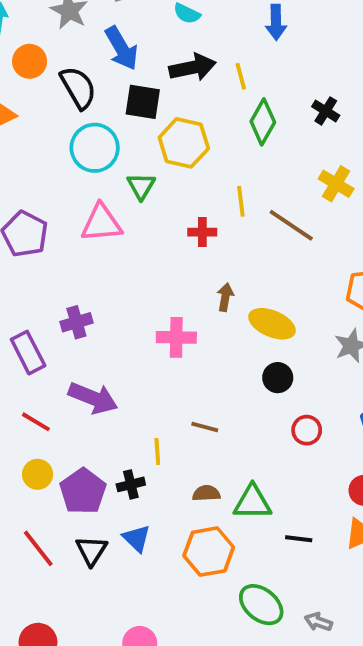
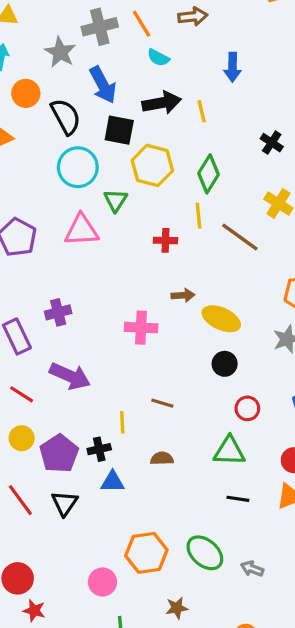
green diamond: (263, 122) -> (209, 174), moved
brown arrow: (225, 297) -> (183, 295), turned 75
green triangle: (252, 502) -> (229, 451), moved
blue triangle: (137, 538) -> (113, 482), moved, turned -45
orange hexagon: (209, 552) -> (146, 553), moved

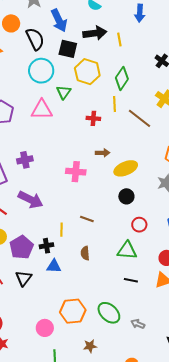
yellow ellipse: (221, 319) -> (126, 168), turned -50
brown semicircle: (162, 458) -> (85, 253), turned -96

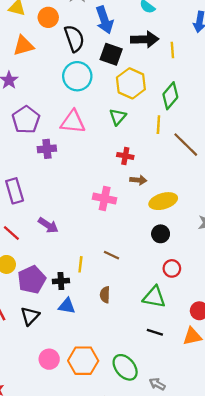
green triangle: (64, 92) -> (118, 117), moved
red cross: (93, 118) -> (125, 156), moved
purple cross: (25, 160) -> (47, 149), moved
purple arrow: (30, 200) -> (48, 225), size x0.7
pink circle: (45, 328) -> (49, 359), moved

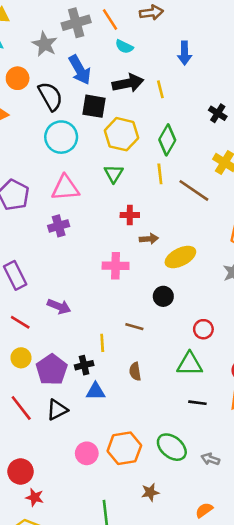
purple cross: (47, 149) -> (59, 226), moved
black circle: (161, 234) -> (163, 296), moved
black triangle: (30, 316) -> (57, 410), turned 30

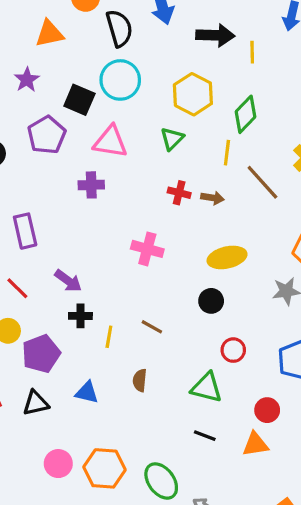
black square: (94, 106) -> (79, 100), moved
brown arrow: (149, 239) -> (212, 198), moved
black circle: (163, 296) -> (211, 301), moved
black cross: (84, 365) -> (80, 316), moved

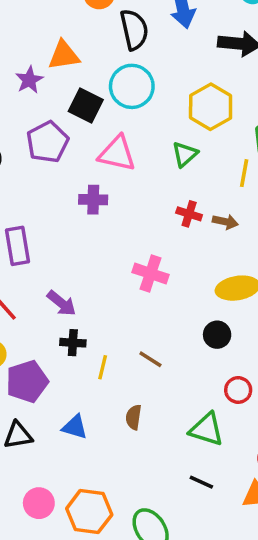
orange triangle: (49, 34) -> (64, 55), moved

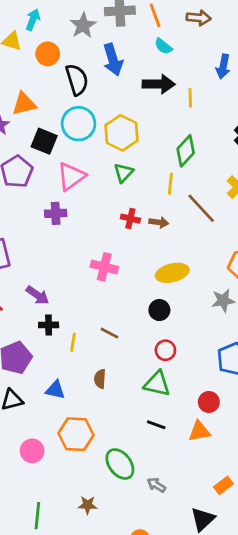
yellow hexagon: (211, 107) -> (121, 133), moved
pink triangle: (117, 154) -> (71, 176), turned -44
red circle: (238, 390) -> (165, 350), moved
orange hexagon: (89, 512) -> (76, 434), moved

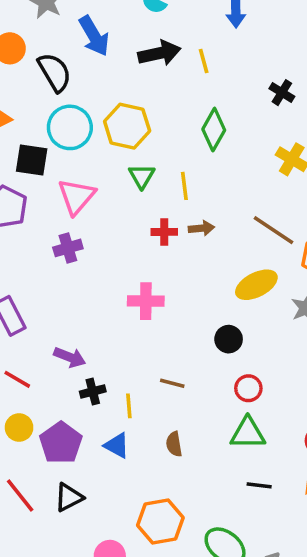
yellow line: (170, 184) -> (184, 186), moved
brown line: (201, 208) -> (273, 230), moved
yellow ellipse: (172, 273) -> (256, 285), moved
blue triangle: (55, 390) -> (117, 445), moved, turned 30

